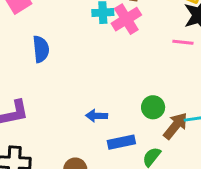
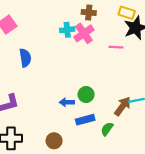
pink line: (183, 42) -> (116, 47), moved
green circle: (153, 107) -> (86, 94), moved

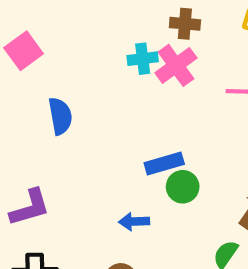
blue arrow: (67, 102) -> (134, 222), moved
blue rectangle: (85, 120) -> (164, 163), moved

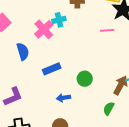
pink cross: (176, 65) -> (44, 29), moved
blue rectangle: (164, 163) -> (52, 69), moved

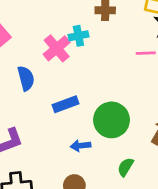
green circle: (85, 79) -> (112, 120), size x1.6
green semicircle: (109, 109) -> (126, 167), moved

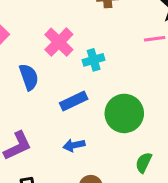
cyan cross: (78, 36) -> (94, 60), moved
blue arrow: (81, 146) -> (74, 145), moved

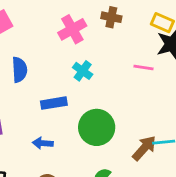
pink cross: (59, 42) -> (72, 29), moved
cyan cross: (94, 60) -> (83, 71), turned 36

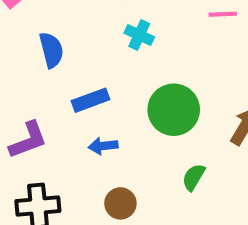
blue rectangle: (54, 103) -> (90, 100), moved

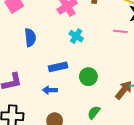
blue rectangle: (90, 100) -> (58, 67), moved
green circle: (174, 110) -> (88, 77), size x0.7

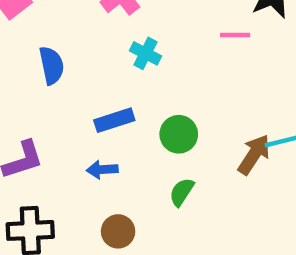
green semicircle: (94, 112) -> (182, 192), moved

